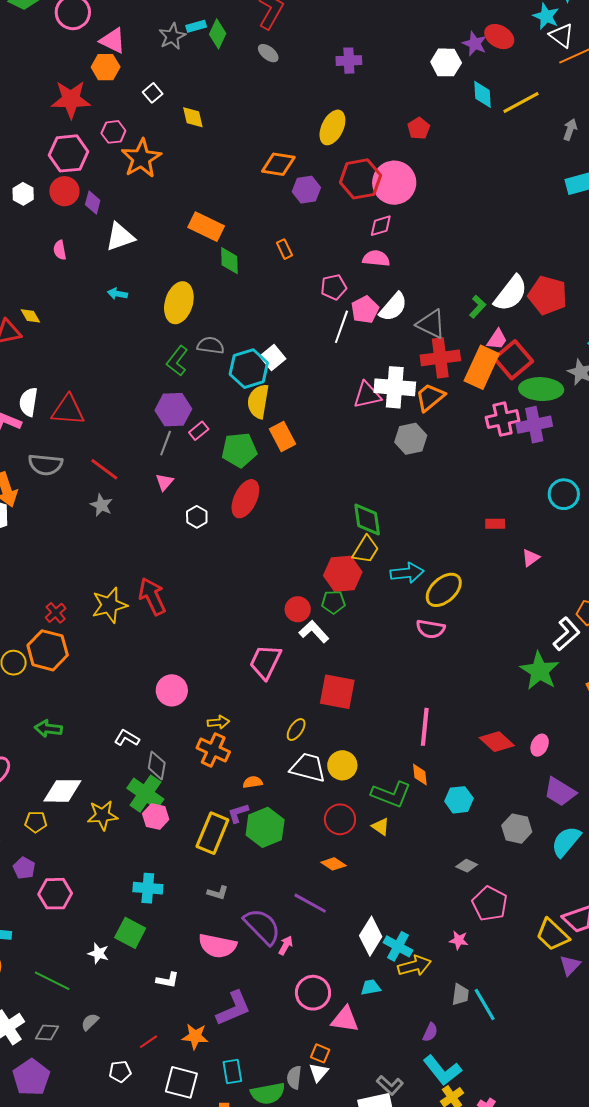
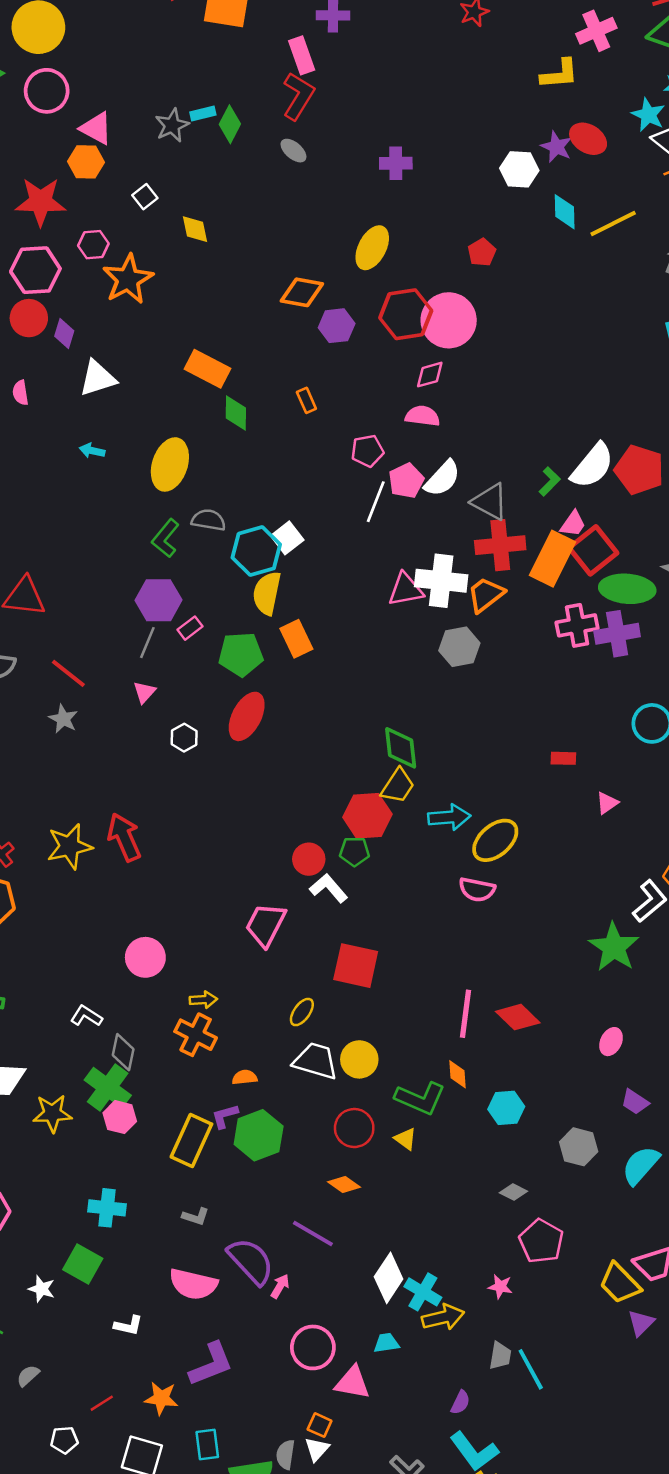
red diamond: (497, 742) -> (518, 1017), moved
purple trapezoid: (560, 792) -> (635, 1102), size x0.7

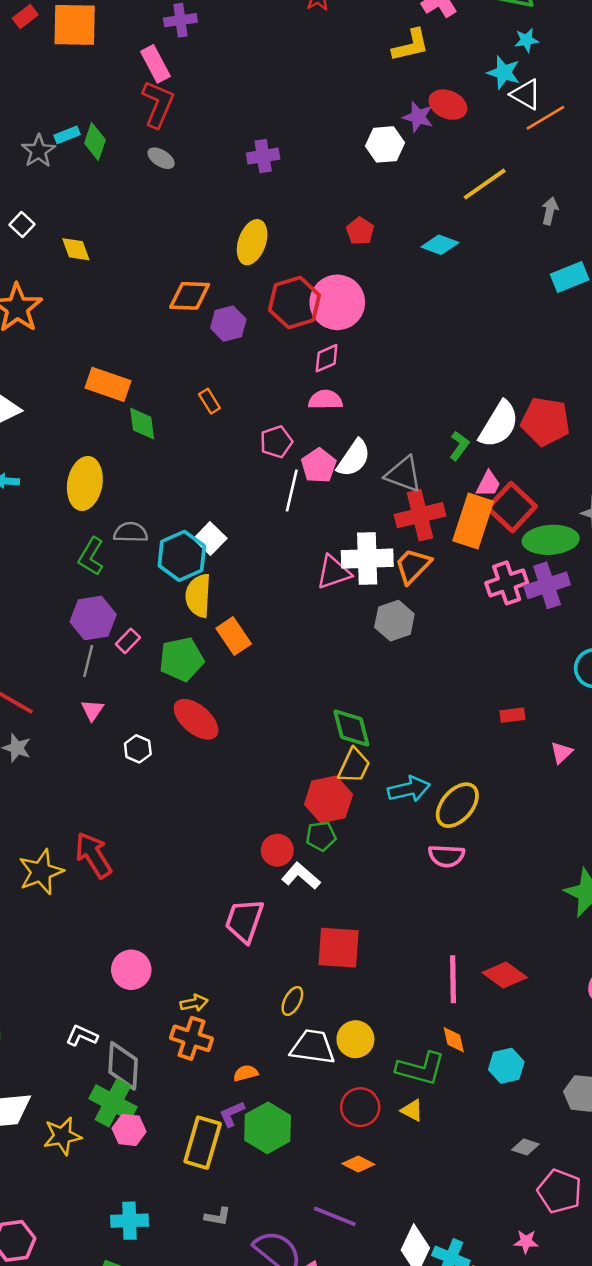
cyan diamond: (565, 212) -> (440, 245), moved, turned -60
red ellipse: (247, 716) -> (196, 719), turned -69
gray diamond: (123, 1052) -> (123, 1066), size x1.4

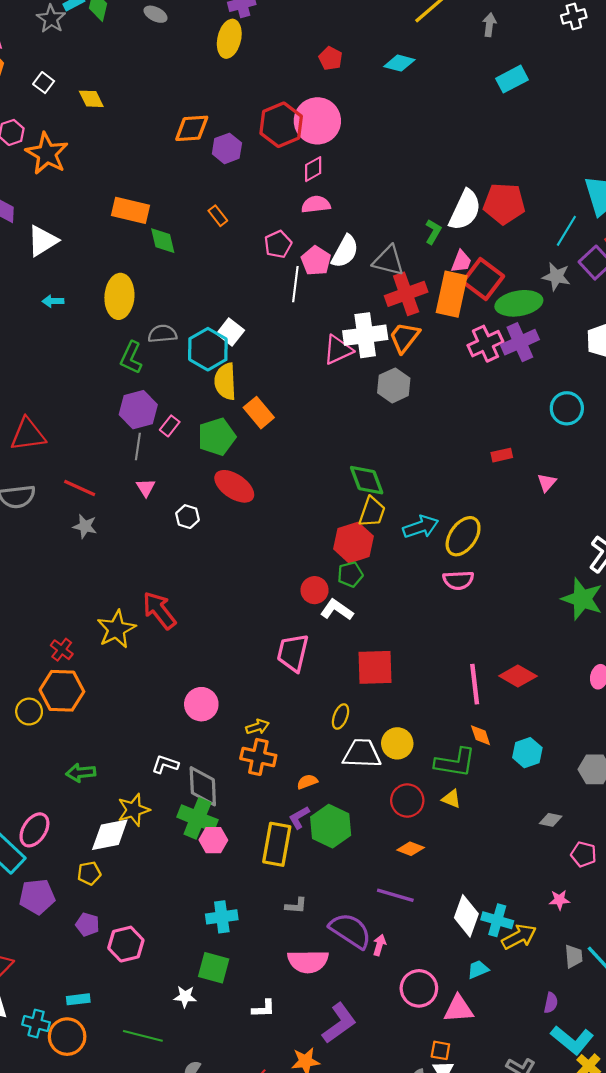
yellow ellipse: (252, 242) -> (229, 39), moved
yellow star: (62, 1136) -> (133, 810), moved
pink pentagon: (560, 1191) -> (584, 854), size x0.7

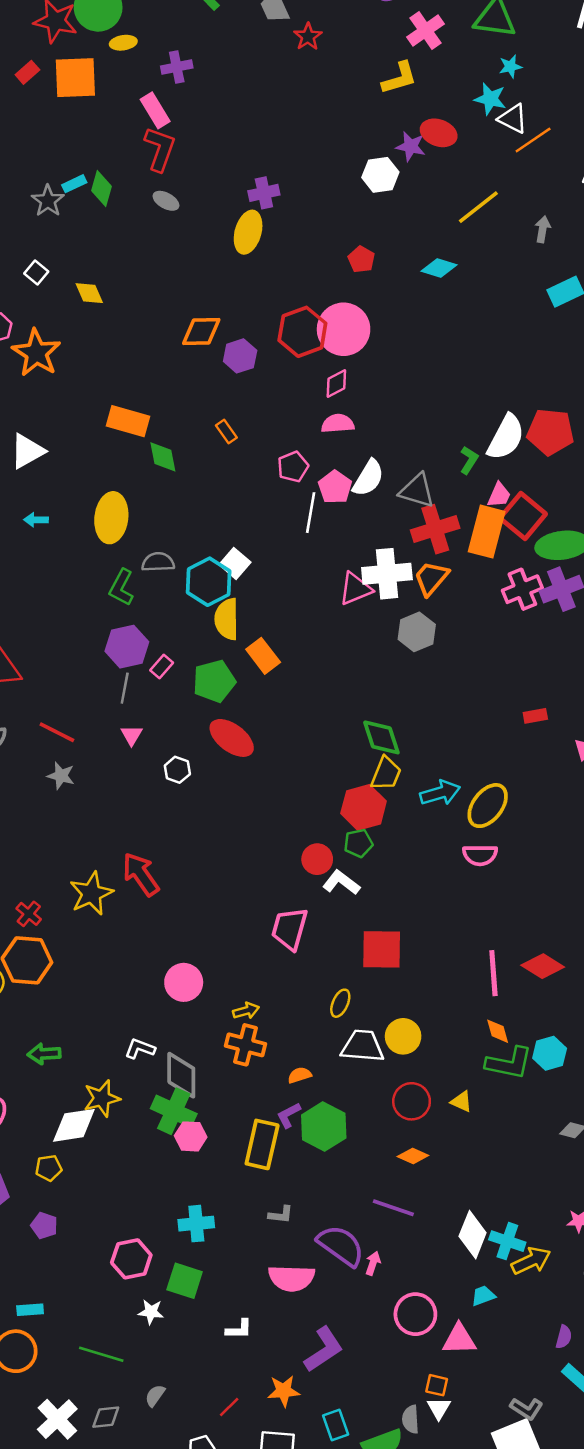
green L-shape: (455, 763) -> (509, 1063), moved
pink hexagon: (126, 944) -> (131, 1259), moved

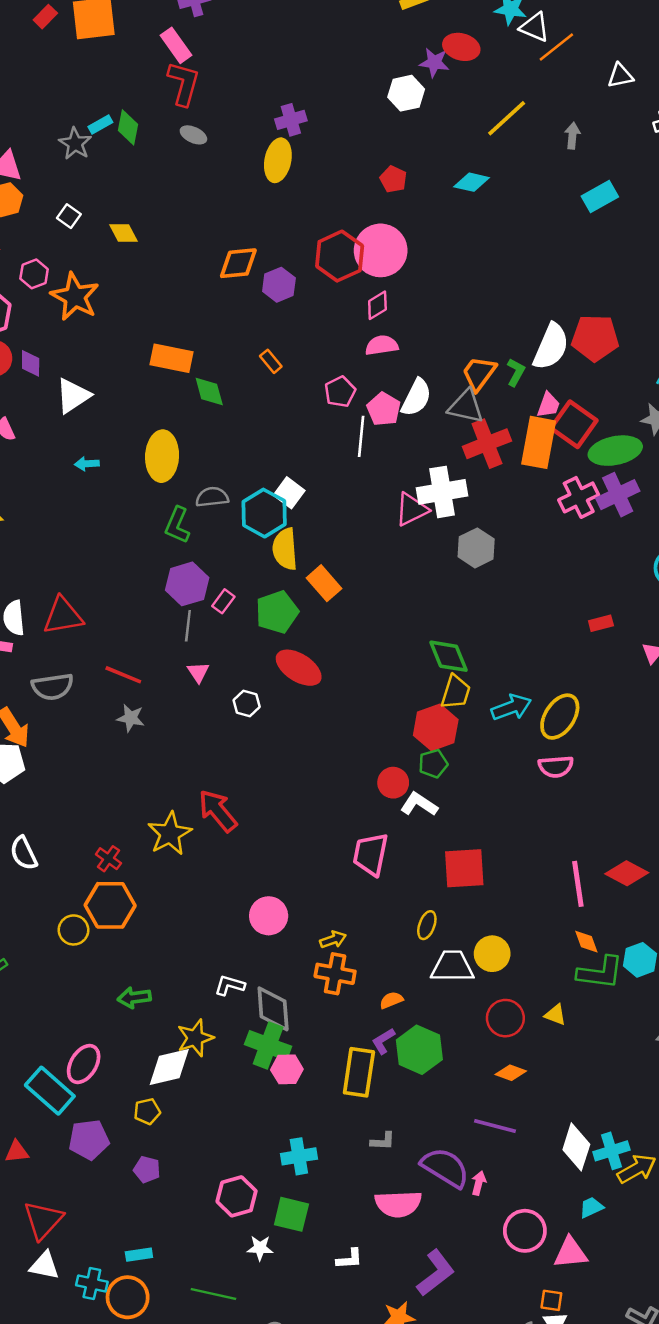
orange trapezoid: (431, 578) -> (479, 373), moved
cyan cross: (507, 1241) -> (611, 1151), turned -32

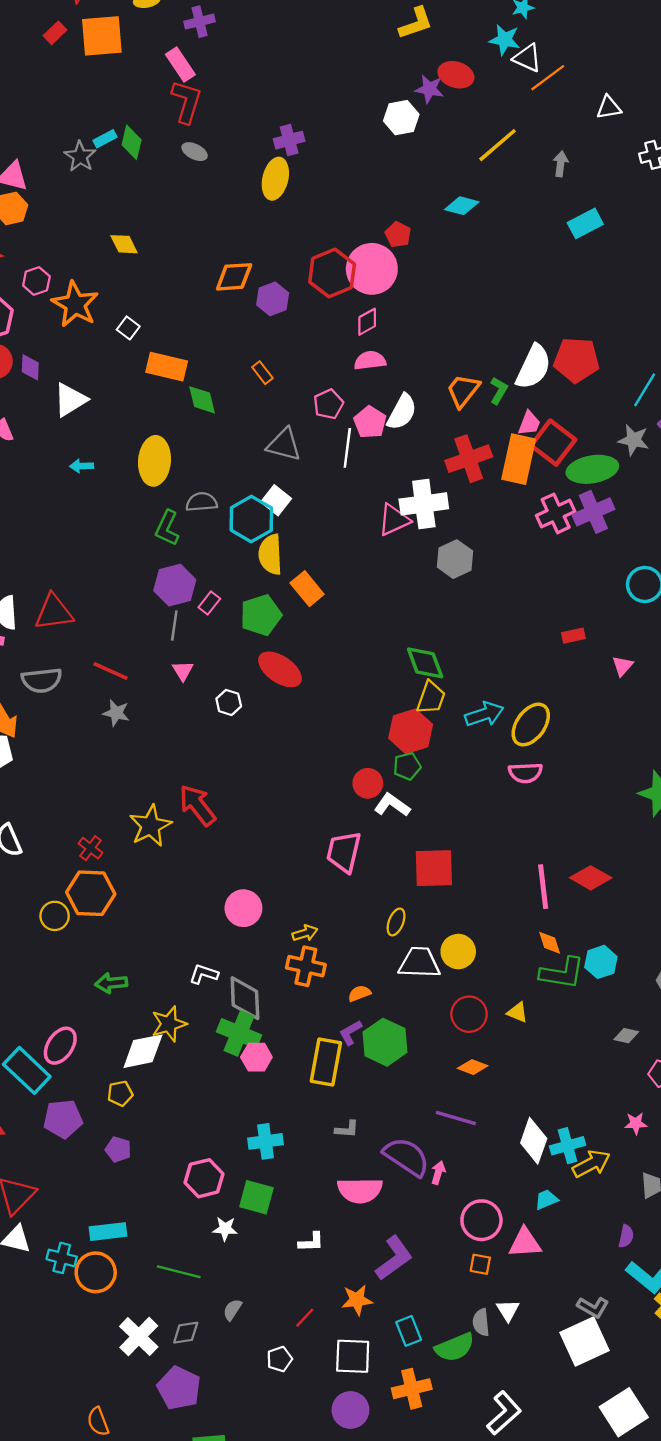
red pentagon: (393, 179) -> (398, 234), moved
white square: (69, 216) -> (128, 328), moved
gray triangle: (466, 406) -> (284, 445), moved
cyan rectangle: (139, 1255) -> (108, 1232), size x1.4
orange square: (551, 1300) -> (480, 1264), moved

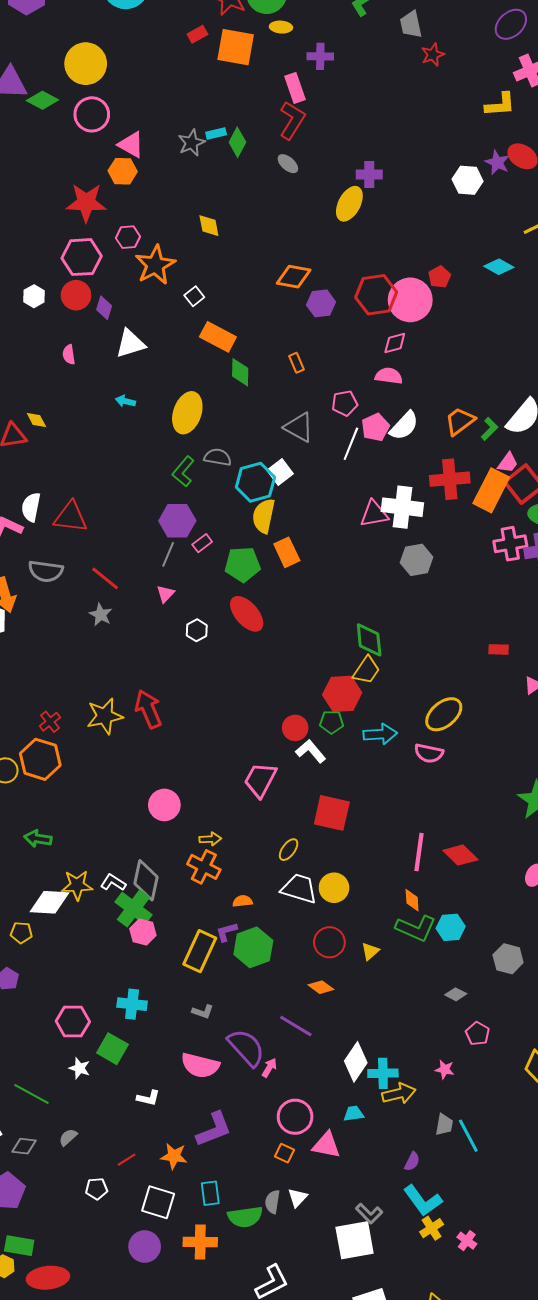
cyan arrow: (484, 714) -> (380, 734), moved
white L-shape: (204, 974) -> (113, 882), moved
yellow triangle: (517, 1012) -> (370, 951), turned 42

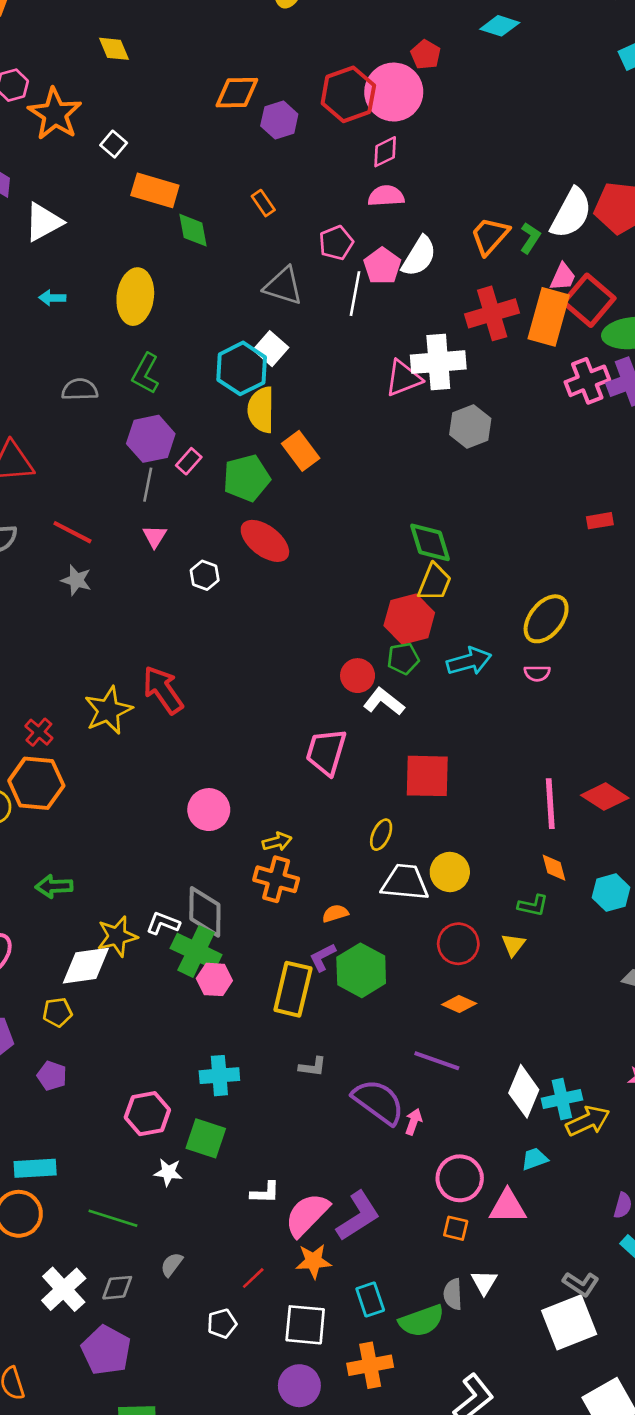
gray semicircle: (218, 457) -> (80, 390), moved
pink semicircle: (429, 753) -> (537, 673), size x0.7
green L-shape: (416, 928) -> (533, 906), moved, size x0.6
pink semicircle: (200, 1065) -> (307, 1215), moved, turned 132

